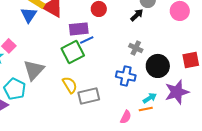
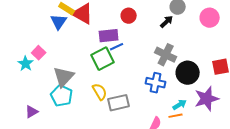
gray cross: (136, 48) -> (166, 55), size x1.5
cyan pentagon: (15, 89) -> (62, 96), moved

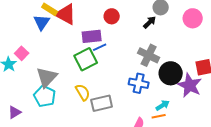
purple star: (207, 99) -> (190, 85), moved, turned -30

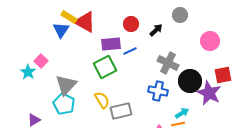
pink circle: (193, 18) -> (210, 41), moved
black arrow: (150, 22) -> (156, 30), moved
blue line: (100, 47) -> (130, 51), moved

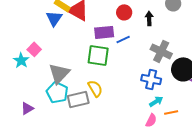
black arrow: (156, 30) -> (149, 18), turned -48
green square: (105, 67) -> (98, 55), turned 35
gray rectangle: (121, 111) -> (78, 99), moved
cyan arrow: (182, 113) -> (156, 101), moved

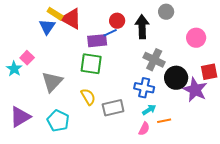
black arrow: (149, 18) -> (142, 27), size x1.6
blue line: (123, 39) -> (110, 33), moved
cyan pentagon: (57, 92) -> (58, 121), moved
gray rectangle: (78, 99) -> (113, 108), moved
purple triangle: (27, 108) -> (20, 117), size x1.6

